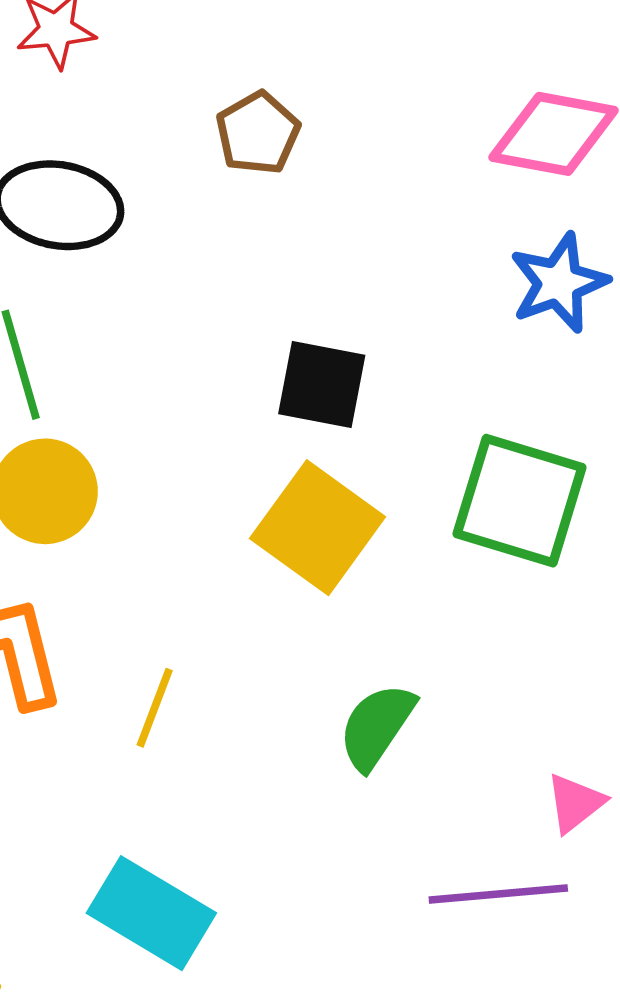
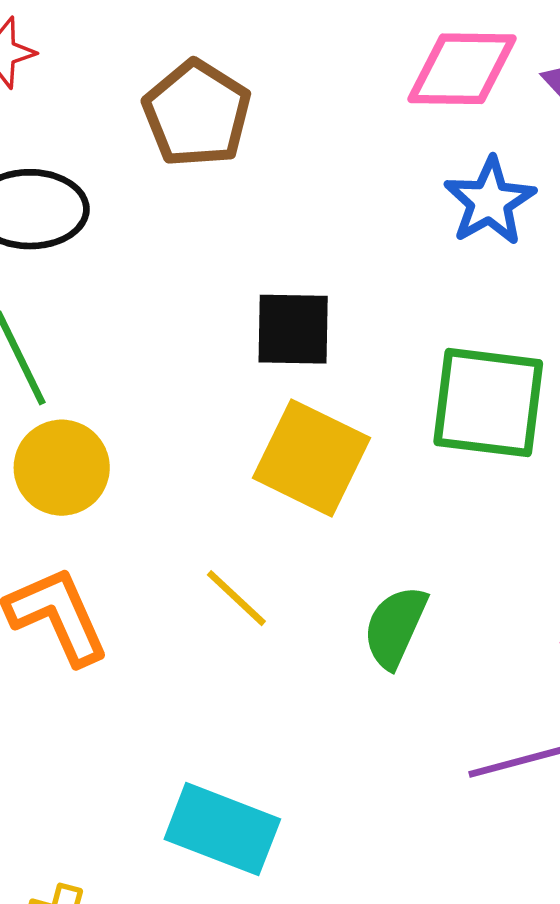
brown pentagon: (258, 133) -> (197, 114), size x1.4
yellow line: (155, 708) -> (236, 598), moved, turned -58

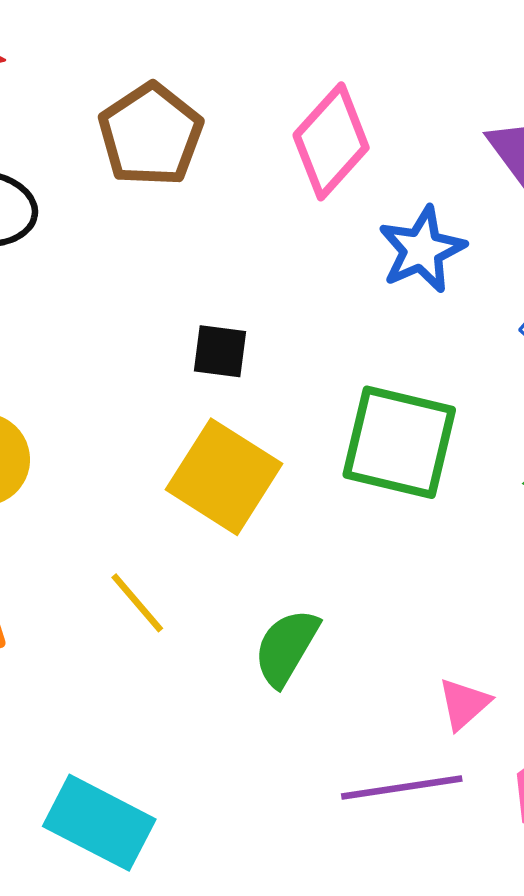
pink diamond: (462, 69) -> (331, 141), moved, turned -55
black square: (293, 329) -> (220, 351), size x0.7

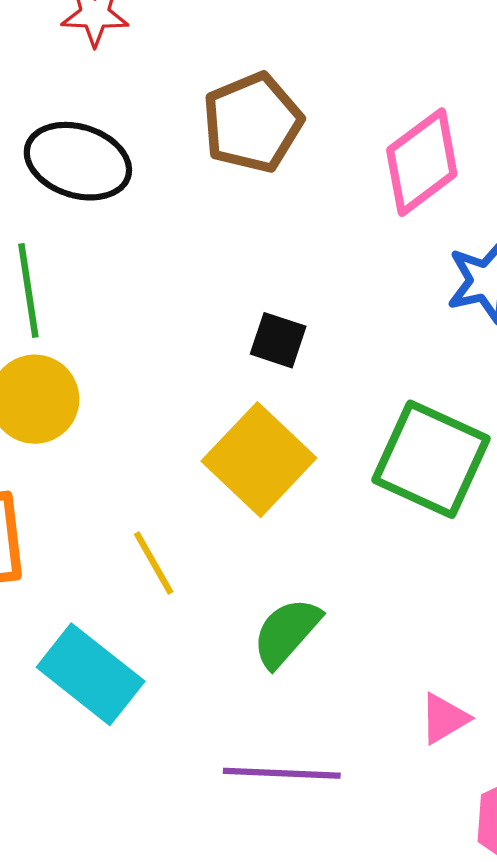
purple line: (402, 787) -> (282, 773), moved
cyan rectangle: (99, 823) -> (91, 674), moved

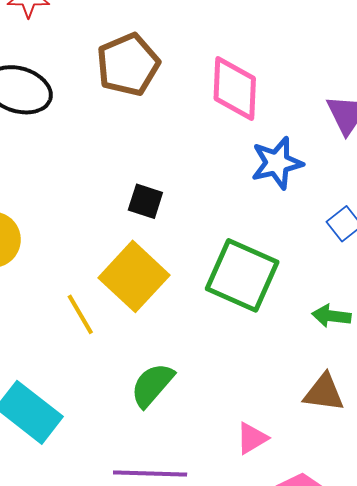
pink diamond: (422, 162) -> (235, 88), turned -50
yellow line: (154, 563) -> (80, 314), moved

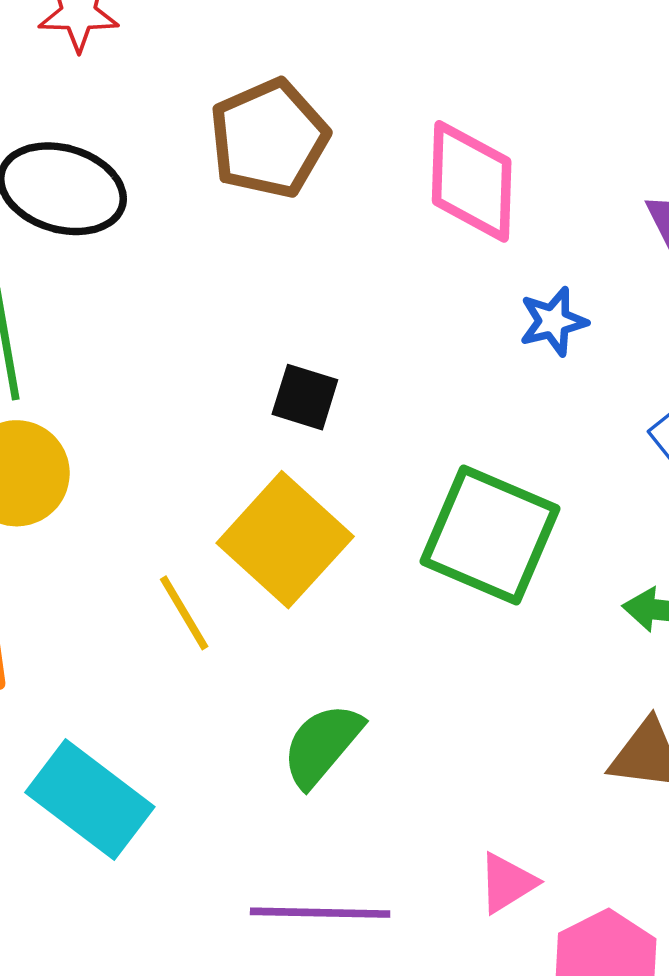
blue star: (277, 163) -> (553, 321), size x0.7
pink triangle: (252, 438) -> (507, 883), moved

